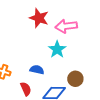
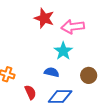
blue semicircle: (37, 70) -> (52, 72), moved
brown circle: (75, 79) -> (89, 75), moved

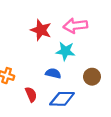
red star: (44, 18) -> (41, 30), moved
cyan star: (63, 51) -> (65, 51), turned -30

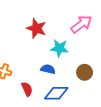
pink arrow: (75, 26) -> (81, 24), moved, turned 150

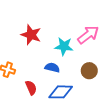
pink arrow: (81, 24) -> (88, 35), moved
red star: (36, 28) -> (31, 35), moved

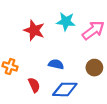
cyan star: (64, 46) -> (66, 22), moved

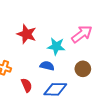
cyan star: (66, 22) -> (56, 46), moved

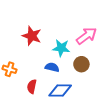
brown circle: (83, 69) -> (81, 64), moved
red semicircle: (27, 85) -> (32, 86), turned -144

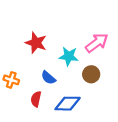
blue semicircle: (52, 67) -> (48, 78), moved, turned -152

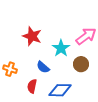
cyan star: (69, 56) -> (61, 48), turned 30

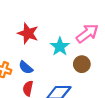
blue semicircle: (43, 67) -> (26, 67), moved

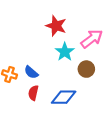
red star: (28, 33) -> (56, 26), moved

